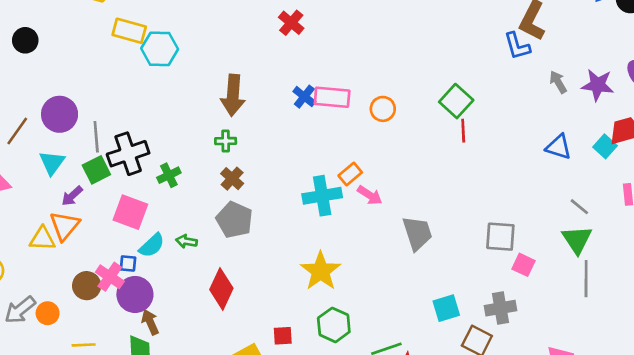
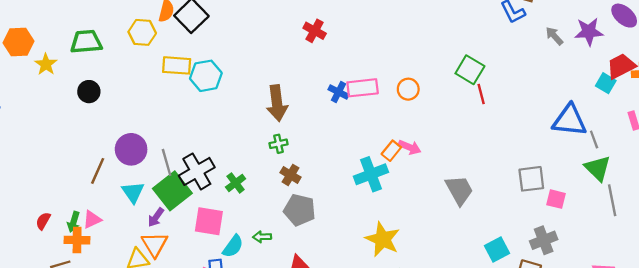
blue triangle: (559, 147) -> (570, 120), moved, size x1.5
green square: (96, 170) -> (172, 191), size x1.5
pink arrow: (370, 195) -> (410, 147), moved
gray line: (579, 207) -> (594, 139), turned 42

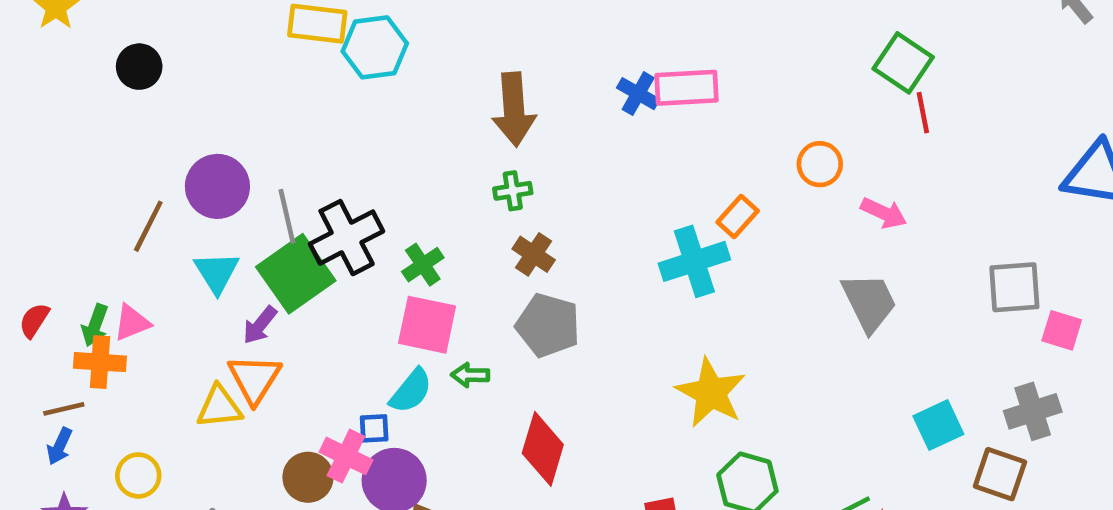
orange circle: (408, 89) -> (820, 164), moved
pink arrow: (410, 147) -> (884, 213), moved
pink square: (209, 221) -> (427, 325), moved

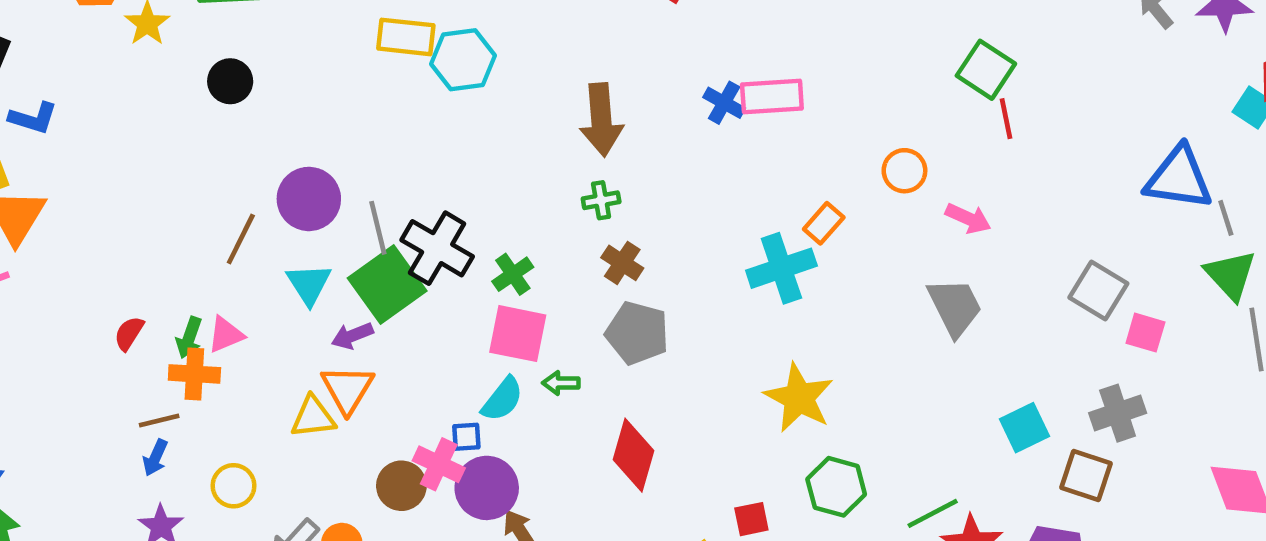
black cross: (347, 238) -> (437, 248), turned -32
gray square: (1014, 287) -> (1098, 290), turned 36
purple arrow: (260, 325) -> (352, 336), turned 30

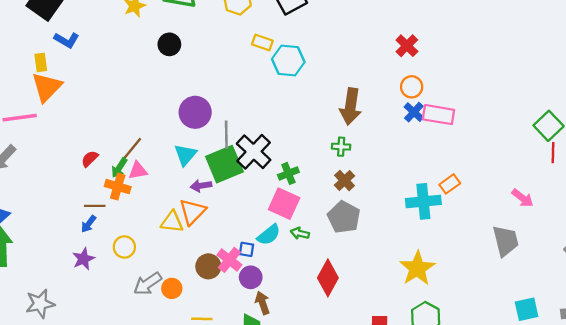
yellow rectangle: (406, 37) -> (262, 42), size x0.7
orange circle: (904, 171) -> (412, 87), moved
brown line: (241, 239) -> (131, 149), moved
purple circle: (487, 488) -> (251, 277), size x0.7

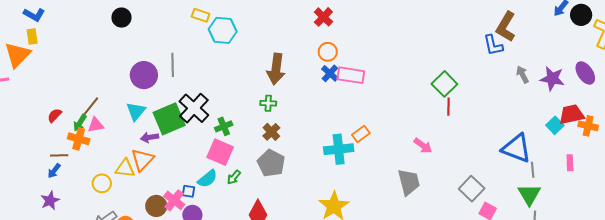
yellow rectangle: (41, 62) -> (32, 37), moved
gray line: (226, 135) -> (173, 65), moved
green arrow: (300, 233) -> (234, 177), turned -63
yellow circle: (124, 247) -> (102, 183), moved

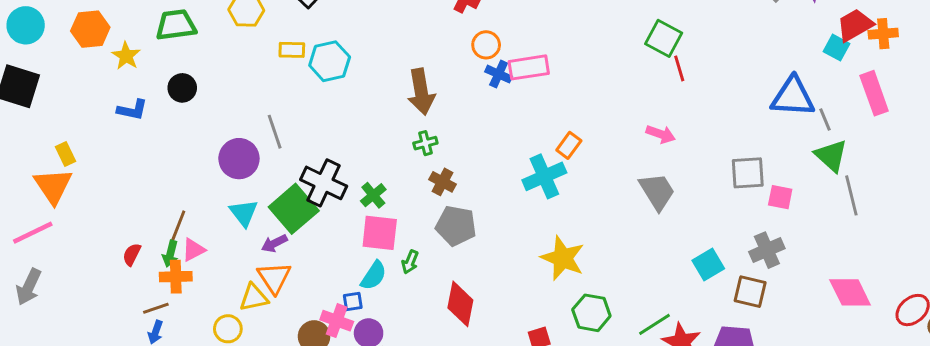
blue L-shape: (34, 15) -> (132, 110), moved
pink rectangle: (570, 163) -> (874, 93), size x1.8
gray square: (472, 189) -> (748, 173), turned -30

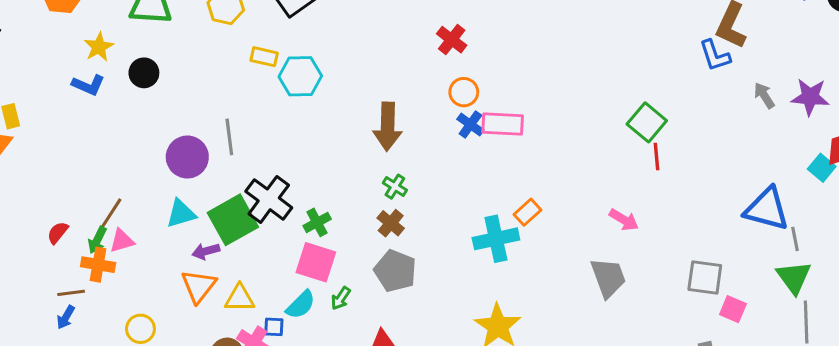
yellow star: (126, 56) -> (99, 47), moved
green cross: (425, 143) -> (395, 187), moved, turned 35
cyan triangle: (244, 213) -> (181, 214), turned 40
yellow triangle: (254, 298) -> (240, 298), moved

